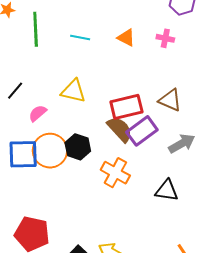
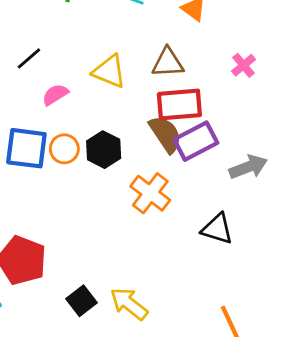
pink cross: (165, 38) -> (243, 65), moved, turned 30
brown triangle: (170, 100) -> (168, 63), moved, turned -35
orange circle: (50, 151) -> (64, 149), size x0.6

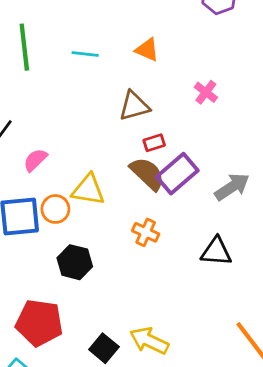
yellow triangle: (109, 71) -> (88, 190), moved
red rectangle: (179, 104) -> (154, 143), size x0.5
black hexagon: (104, 150) -> (75, 262), moved
orange cross: (150, 193) -> (146, 232), size x0.7

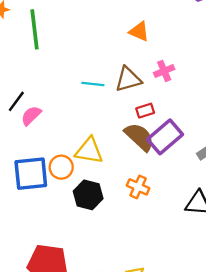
cyan line: (85, 54) -> (93, 84), moved
pink cross: (206, 92) -> (164, 71), moved, turned 30
pink semicircle: (35, 160) -> (31, 116), moved
black hexagon: (75, 262) -> (88, 195), moved

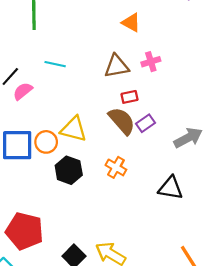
cyan line: (93, 84) -> (55, 64), moved
purple rectangle: (165, 137) -> (146, 123), size x0.6

